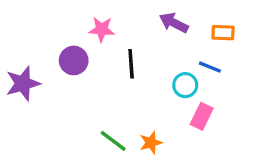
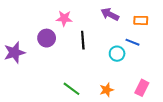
pink rectangle: (202, 116) -> (142, 88), moved
orange star: (151, 143) -> (107, 90), moved

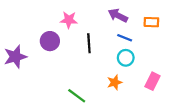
blue line: (133, 42) -> (125, 38), moved
pink rectangle: (142, 88) -> (152, 81), moved
orange star: (107, 90) -> (115, 82), moved

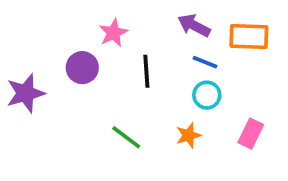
pink star: (69, 20) -> (113, 33), turned -30
orange rectangle: (151, 22) -> (249, 36), size x1.5
green line: (77, 96) -> (126, 137), moved

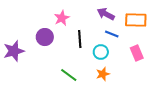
cyan circle: (207, 95) -> (101, 52), moved
pink rectangle: (251, 134) -> (137, 53), moved, turned -49

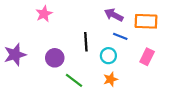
pink star: (62, 18) -> (44, 14), moved
purple circle: (45, 37) -> (55, 58), moved
pink rectangle: (137, 53) -> (147, 57), turned 49

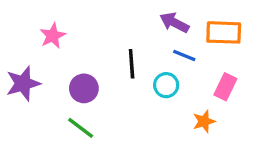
pink star: (44, 14) -> (53, 36), moved
orange star: (111, 79) -> (204, 121), moved
green line: (74, 80) -> (81, 128), moved

